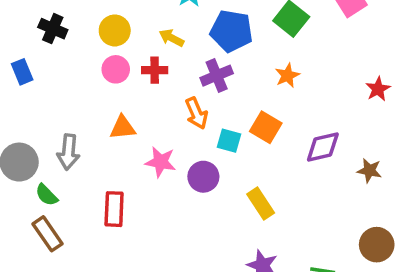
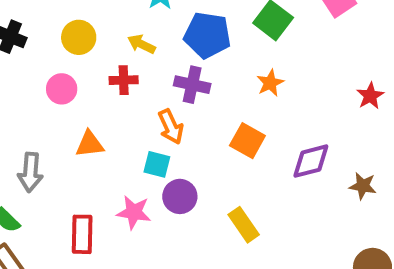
pink circle: (116, 69) -> (62, 89), moved
purple cross: (217, 76) -> (192, 85), turned 36
cyan square: (229, 141) -> (157, 164), moved
pink star: (161, 162) -> (134, 212), moved

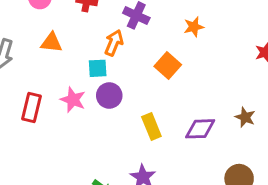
orange arrow: (171, 127) -> (114, 43), turned -145
purple diamond: (311, 161) -> (200, 129), moved
cyan square: (157, 164) -> (98, 68), turned -30

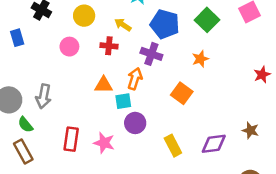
orange triangle: (51, 43) -> (104, 85), moved
pink star: (73, 100) -> (104, 143), moved

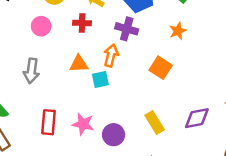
gray arrow: (43, 96) -> (31, 71), moved
purple circle: (135, 123) -> (114, 135), moved

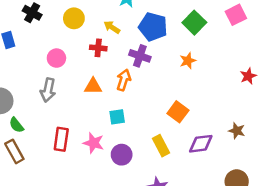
pink circle: (41, 26) -> (56, 58), moved
orange square: (161, 68) -> (178, 112), moved
cyan square: (100, 80) -> (117, 117), moved

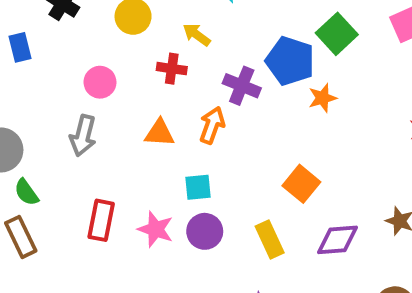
blue pentagon: (153, 27) -> (290, 61), moved
purple circle: (122, 155) -> (205, 231), moved

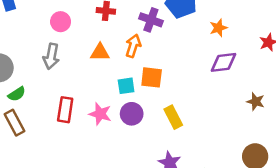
orange star: (323, 98) -> (218, 28), moved
orange square: (301, 184) -> (152, 77), moved, turned -30
green semicircle: (26, 192) -> (17, 94), turned -84
purple diamond: (338, 240) -> (223, 62), moved

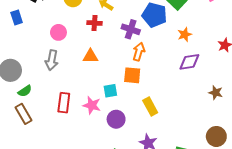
orange arrow: (133, 46) -> (139, 52), moved
cyan square: (126, 86) -> (110, 91), moved
purple circle: (132, 114) -> (116, 119), moved

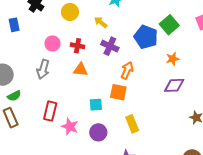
red cross: (95, 23) -> (77, 46), moved
purple cross: (131, 29) -> (110, 46), moved
pink star: (92, 105) -> (70, 127), moved

